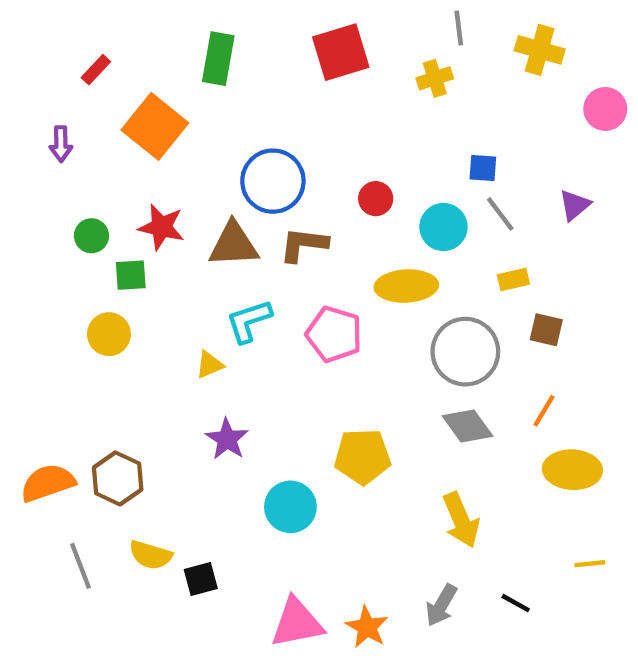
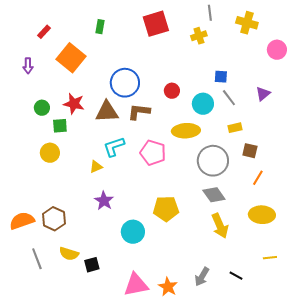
green rectangle: (218, 59) -> (100, 27), size x0.6
orange line: (544, 411) -> (258, 178), moved
yellow arrow: (461, 520) -> (220, 226), moved

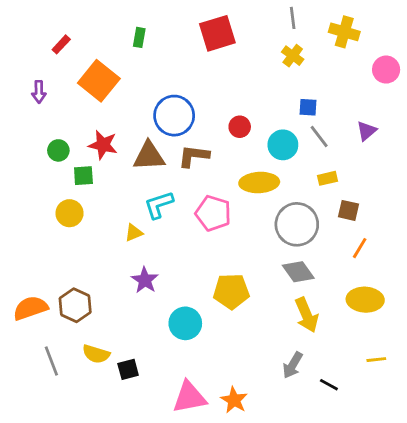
yellow cross: (199, 36) -> (293, 56), moved, turned -35
gray arrow: (202, 277) -> (293, 365), moved

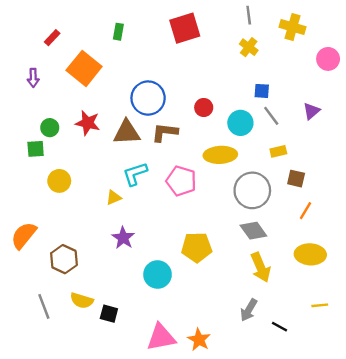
green square: (83, 176) -> (36, 149), moved
orange semicircle: (30, 308) -> (24, 235), moved, turned -32
black square: (128, 369) -> (109, 314), turned 30

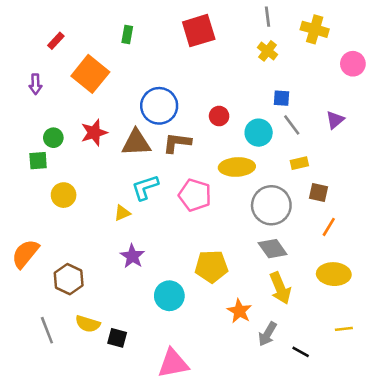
red star: (88, 123) -> (94, 133), turned -30
orange star: (199, 340) -> (239, 311), moved

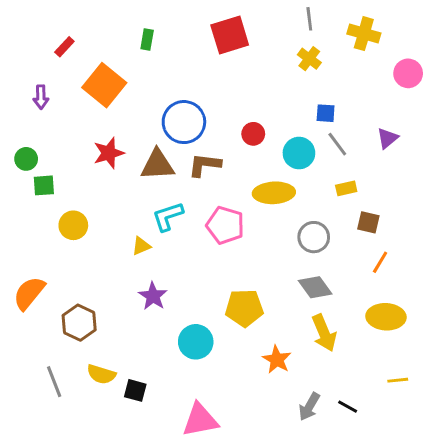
green circle: (53, 138) -> (26, 159), moved
gray circle: (271, 205) -> (314, 237), size x0.7
gray arrow: (267, 334) -> (309, 407), moved

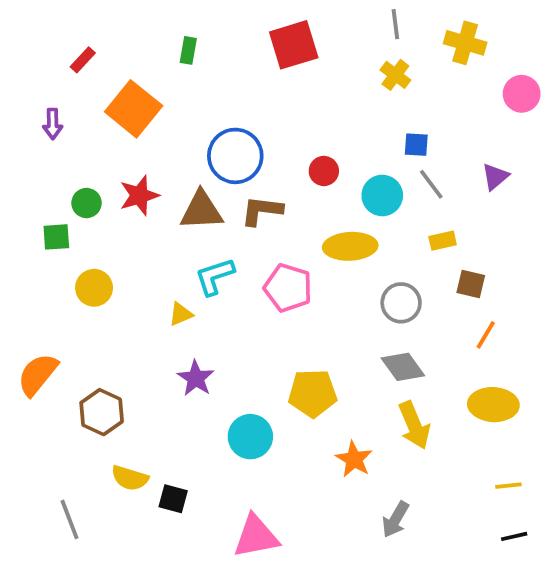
green circle: (26, 159) -> (87, 203), moved
gray line: (54, 382) -> (70, 519), moved
black line: (348, 407) -> (514, 536), moved, turned -42

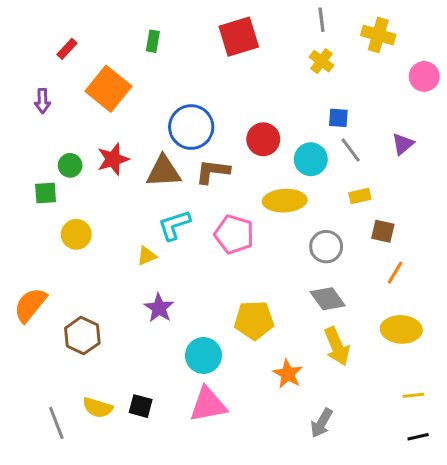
red circle: (324, 171) -> (263, 139), size x1.4
yellow semicircle: (130, 478) -> (98, 408), moved
pink triangle: (256, 536) -> (208, 405), moved

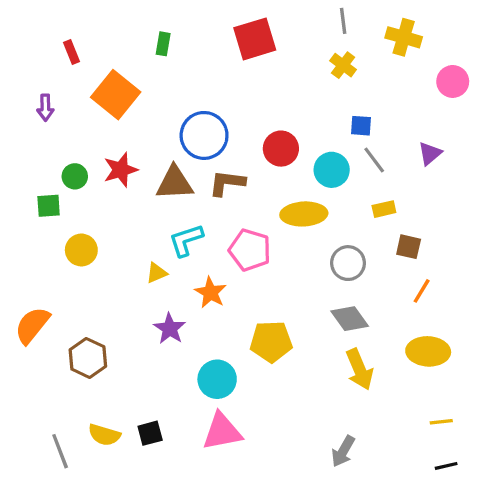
red rectangle: (67, 49) -> (72, 52), turned -65
orange star: (288, 374) -> (211, 293), moved
black square: (141, 406) -> (150, 433), turned -30

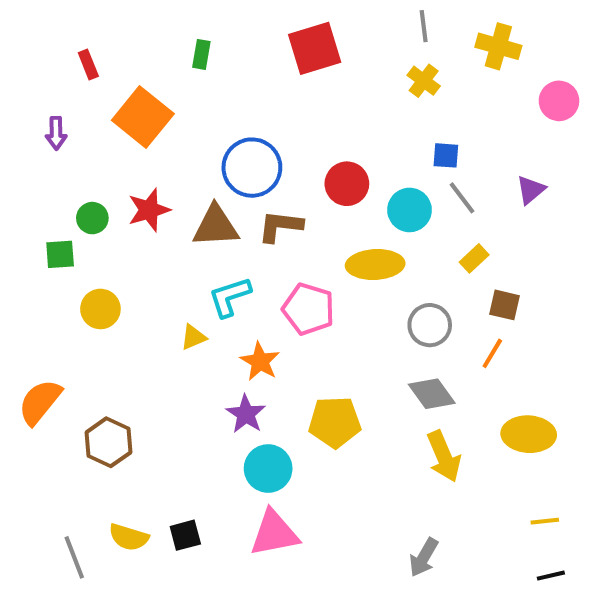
yellow rectangle: (384, 209) -> (474, 258), turned -30
orange line: (422, 291) -> (492, 353), moved
purple star: (170, 329) -> (246, 414), moved

